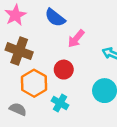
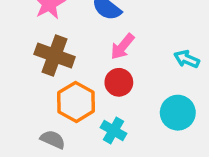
pink arrow: (76, 39) -> (122, 47), moved

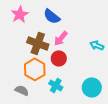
brown cross: (55, 55) -> (38, 43), moved
cyan circle: (178, 113) -> (92, 87), moved

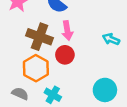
pink arrow: (61, 38) -> (67, 31), turned -49
cyan cross: (56, 85) -> (53, 95), moved

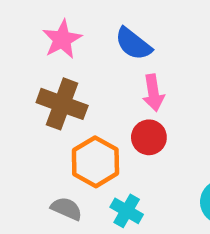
brown cross: (39, 37) -> (62, 104), moved

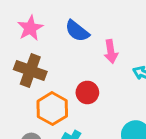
pink arrow: (153, 93) -> (111, 51), moved

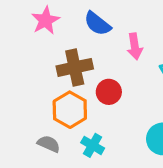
brown cross: (30, 71) -> (75, 67), moved, turned -32

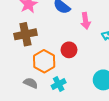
brown cross: (75, 67) -> (25, 34), moved
cyan cross: (93, 145) -> (59, 84), turned 32

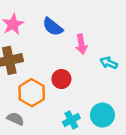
cyan cross: (59, 84) -> (71, 120), moved

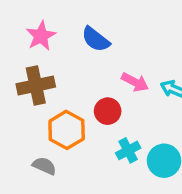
pink arrow: (81, 44) -> (135, 82), moved, turned -54
cyan cross: (71, 120) -> (128, 150), moved

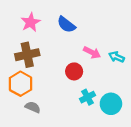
orange hexagon: (67, 130) -> (21, 84), moved

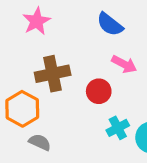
blue semicircle: (66, 25) -> (110, 24), moved
brown cross: (27, 55) -> (53, 74), moved

